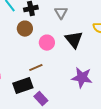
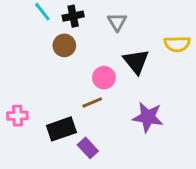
pink circle: (47, 43) -> (104, 78), moved
brown line: (36, 68) -> (92, 103), moved

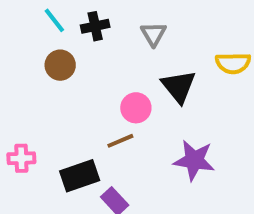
brown circle: (64, 45) -> (60, 65), moved

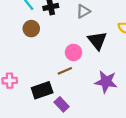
gray triangle: (153, 34) -> (83, 11), turned 32

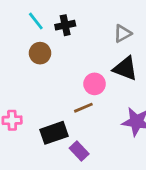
gray triangle: (83, 11) -> (123, 34), moved
black triangle: (97, 41) -> (125, 69), turned -30

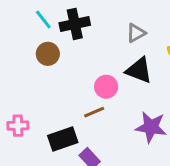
black cross: (65, 25) -> (75, 24), size x1.4

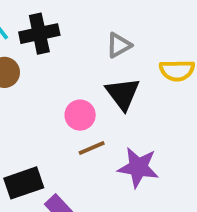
black triangle: (139, 70) -> (123, 94), turned 32
brown line: (94, 112) -> (92, 148), moved

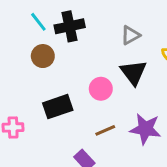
brown line: (92, 148) -> (105, 130), moved
black rectangle: (24, 183) -> (58, 107), moved

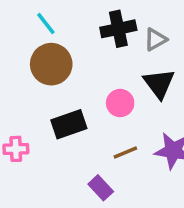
black cross: (70, 26) -> (118, 29), moved
brown circle: (43, 56) -> (51, 64), size x1.5

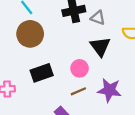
gray triangle: (155, 39) -> (98, 18), turned 49
pink circle: (120, 103) -> (80, 68), moved

